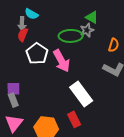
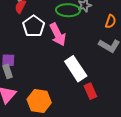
red rectangle: (74, 119) -> (90, 91), moved

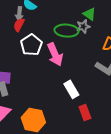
white rectangle: (76, 69) -> (71, 89), size x0.7

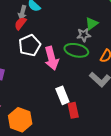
green triangle: (89, 14) -> (92, 24), turned 40
green ellipse: (66, 31) -> (76, 50), moved
red rectangle: (85, 113) -> (73, 110), moved

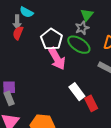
white pentagon: (30, 45) -> (52, 39), moved
green ellipse: (76, 50) -> (79, 45), turned 35

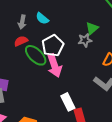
cyan semicircle: (27, 12) -> (42, 18), moved
red semicircle: (18, 33) -> (21, 41), moved, turned 32
green ellipse: (79, 45) -> (36, 55), moved

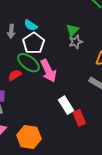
green triangle: (92, 28) -> (72, 30), moved
red semicircle: (21, 41) -> (15, 75), moved
white pentagon: (53, 46) -> (34, 43), moved

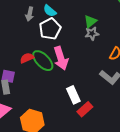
green ellipse: (28, 63) -> (43, 61), moved
red rectangle: (79, 118) -> (85, 109), turned 63

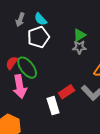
red semicircle: (27, 58) -> (12, 63), turned -40
pink arrow: (61, 58) -> (20, 87), moved
red rectangle: (85, 109) -> (67, 92), moved

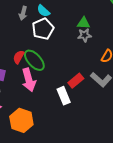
green triangle: (79, 35) -> (84, 23), turned 40

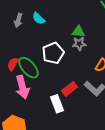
white pentagon: (43, 29) -> (53, 53), moved

